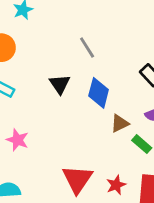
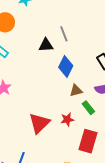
black triangle: (60, 84) -> (46, 45), moved, turned 49
red star: (116, 185) -> (67, 119), moved

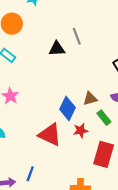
blue diamond: (66, 67) -> (67, 108), moved
red triangle: (39, 123) -> (50, 135), turned -50

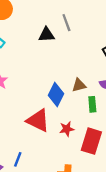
green rectangle: (104, 118) -> (92, 104), turned 32
red star: (81, 131) -> (67, 129), moved

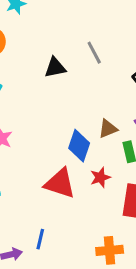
gray line: (66, 23) -> (94, 53), moved
red star: (67, 129) -> (100, 177), moved

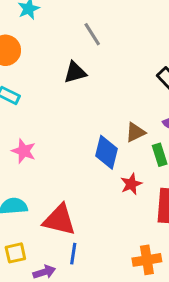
gray line: (94, 53) -> (92, 34), moved
red triangle: (60, 183) -> (59, 220), moved

